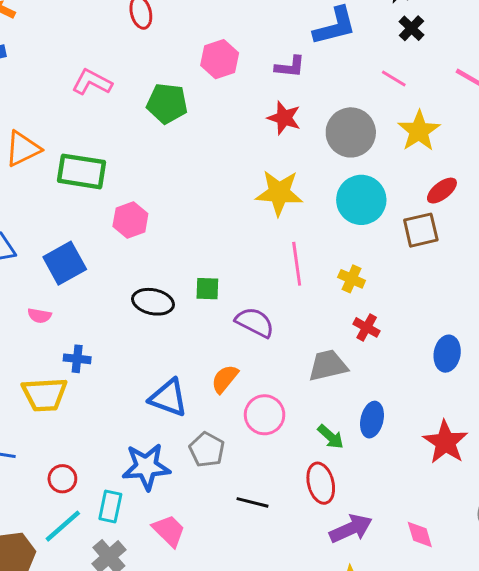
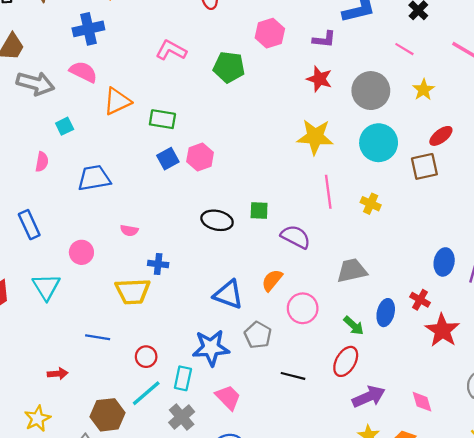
yellow star: (419, 131) -> (424, 90), size x0.7
green rectangle: (81, 171) -> (162, 119), size x0.7
blue square: (65, 263) -> (168, 159), moved, size x0.7
red cross: (367, 327) -> (420, 300), moved
red ellipse: (321, 483) -> (346, 361), turned 44

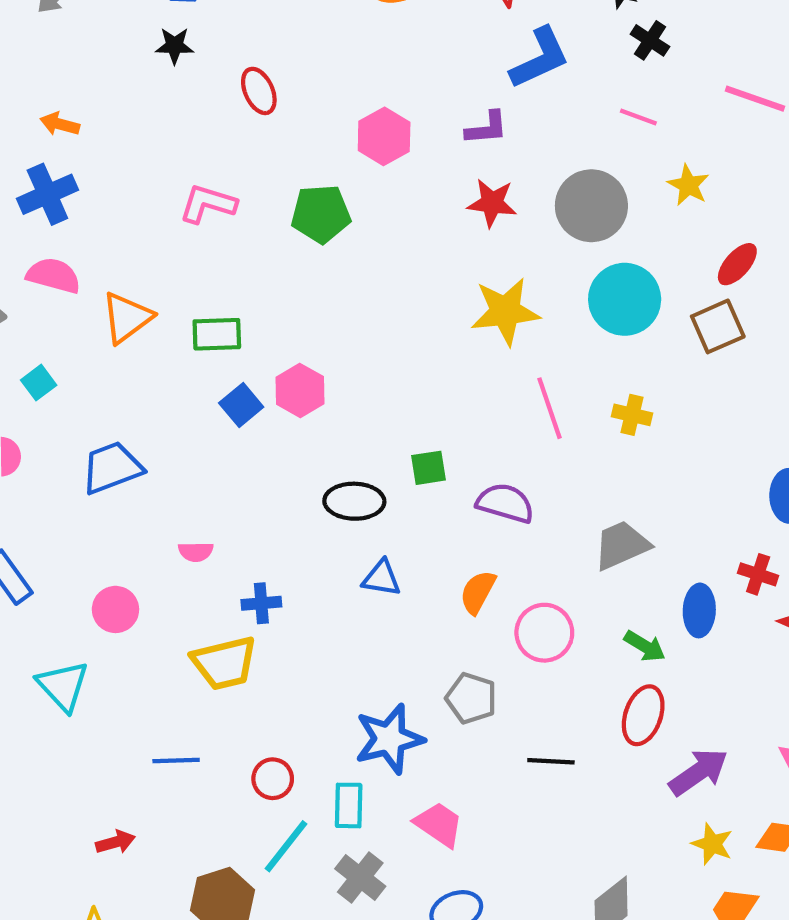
blue triangle: (228, 295) -> (382, 578), moved, size x0.7

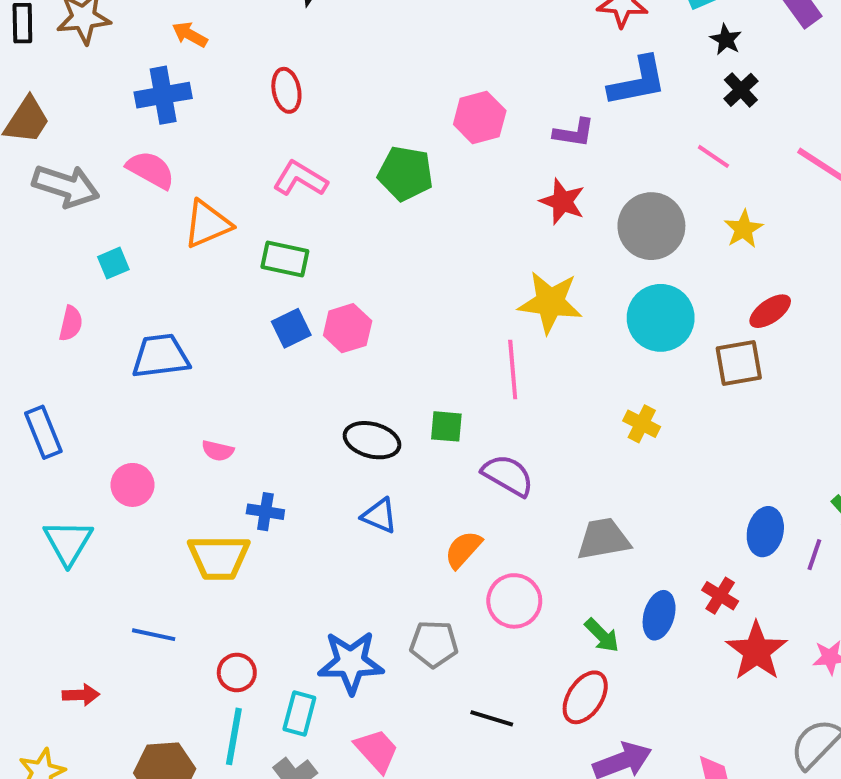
red ellipse: (259, 91) -> (286, 90), moved
pink L-shape: (208, 204) -> (300, 179), moved
pink line: (550, 408) -> (513, 369), moved
gray pentagon: (471, 698) -> (434, 644), turned -30
cyan line: (286, 846) -> (234, 736), turned -42

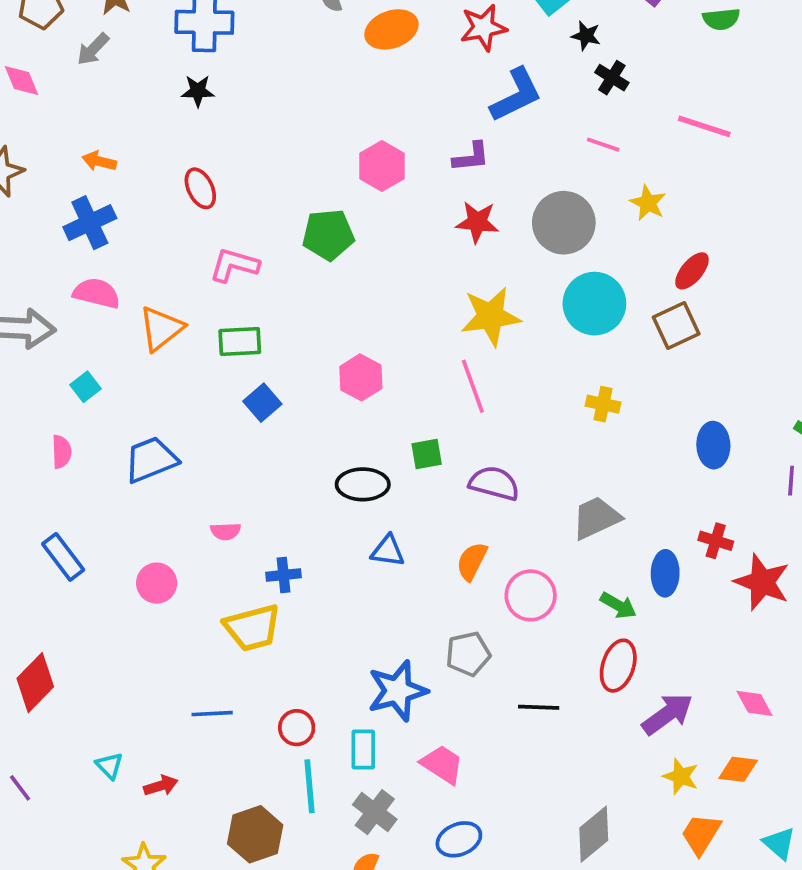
pink hexagon: (348, 328) -> (361, 377), moved
blue ellipse: (765, 532) -> (713, 445), moved
cyan triangle: (68, 542) -> (109, 766), moved, size x0.6

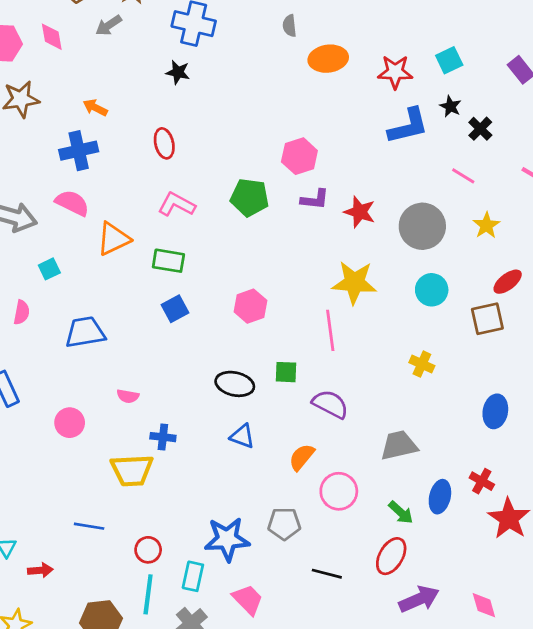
black star: (586, 36) -> (450, 106), moved
purple L-shape: (471, 157) -> (315, 199), moved
cyan circle: (594, 304) -> (432, 290), size x0.7

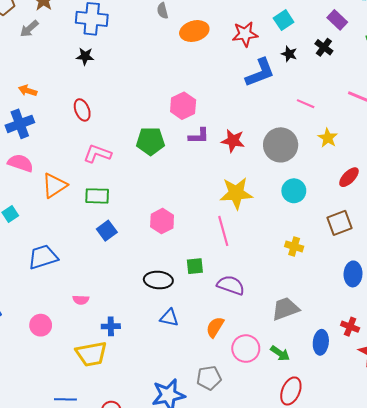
black cross: (480, 129) -> (324, 47), moved
brown square: (487, 319) -> (340, 223), moved
green arrow: (401, 512) -> (280, 353), moved

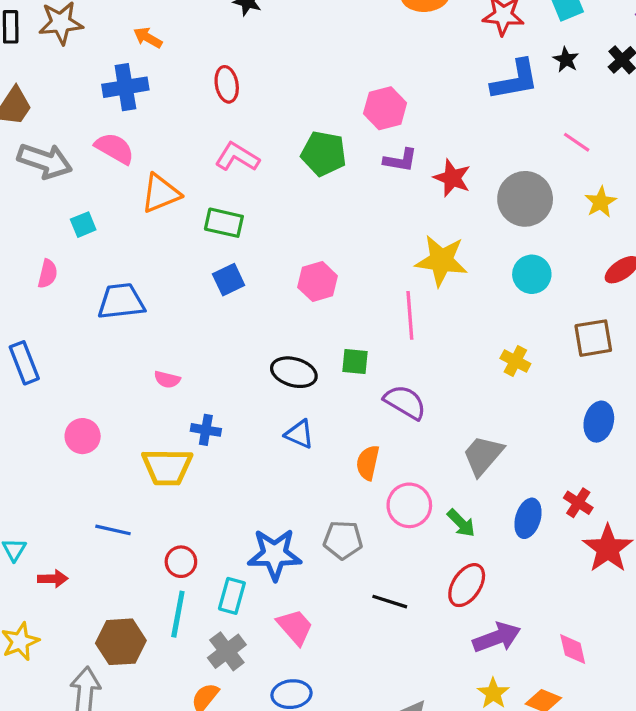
gray trapezoid: (285, 309) -> (483, 455), turned -40
pink circle: (41, 325) -> (83, 436), moved
orange semicircle: (215, 327) -> (368, 463), turned -30

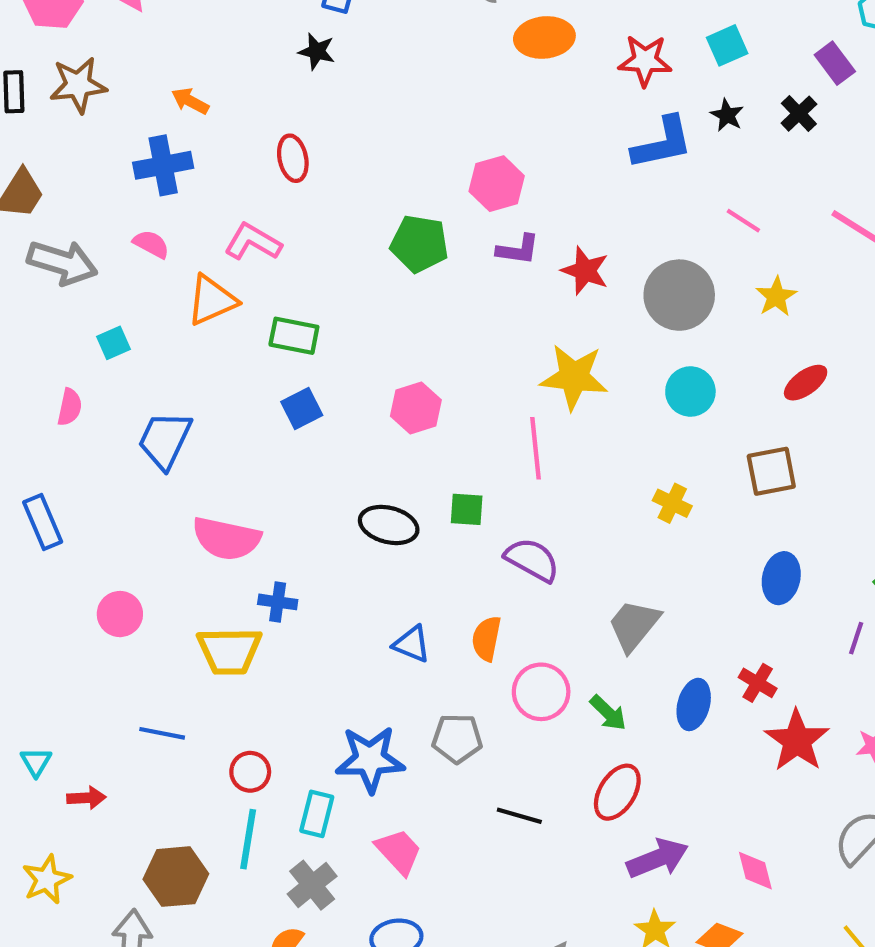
pink semicircle: (115, 148) -> (151, 244), size x0.7
pink L-shape: (237, 157) -> (253, 242), moved
blue trapezoid: (121, 301) -> (165, 440), turned -57
pink semicircle: (167, 379) -> (226, 539), size x2.0
blue triangle: (299, 434) -> (412, 644), moved

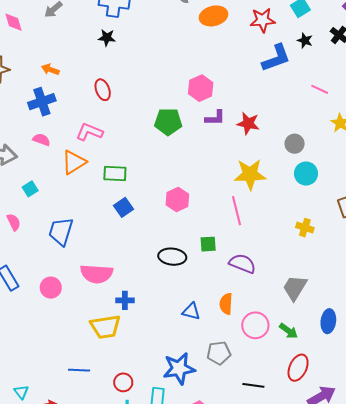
gray circle: (679, 295) -> (295, 144), moved, size x0.6
pink semicircle: (70, 407) -> (14, 222), turned -30
pink circle: (120, 614) -> (51, 288), moved

